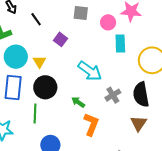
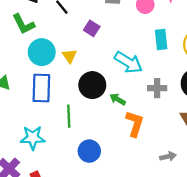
cyan rectangle: (120, 44) -> (161, 39), moved
black circle: (45, 87) -> (92, 85), moved
gray cross: (113, 95) -> (157, 88), turned 35

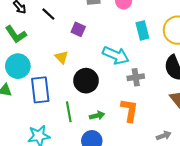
cyan circle: (42, 52) -> (18, 66), moved
gray cross: (157, 88) -> (136, 77), moved
green arrow: (118, 99) -> (97, 116), moved, turned 144

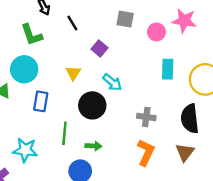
cyan arrow: (116, 55) -> (112, 82), moved, size x0.7
blue rectangle: (40, 90) -> (41, 101), size x0.7
orange L-shape: (129, 110) -> (146, 152), moved

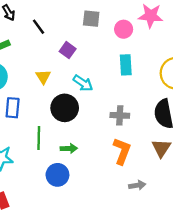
cyan rectangle: (168, 69) -> (126, 65), moved

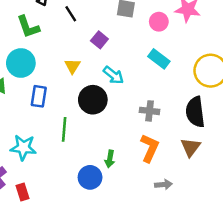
cyan rectangle: (126, 65) -> (159, 59), turned -54
green arrow: (69, 148) -> (110, 159), moved, turned 98
blue circle: (57, 175) -> (90, 177), moved

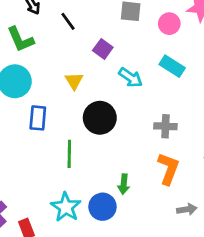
cyan arrow: (113, 75) -> (131, 77), moved
cyan star: (23, 148) -> (66, 207), moved, turned 30

